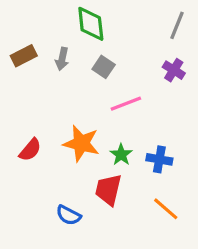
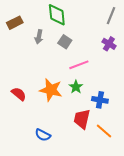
brown rectangle: (24, 56) -> (15, 23), moved
red semicircle: (30, 150) -> (19, 94), turned -91
green star: (121, 155) -> (76, 87), moved
red trapezoid: (108, 190) -> (82, 119), moved

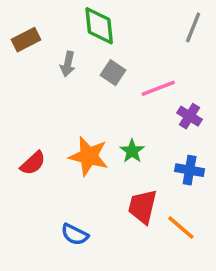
purple cross: (109, 44) -> (190, 116), moved
pink line: (79, 65) -> (158, 88), moved
red semicircle: (19, 94) -> (33, 163), turned 98
blue cross: (100, 100) -> (190, 170), moved

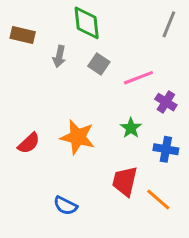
brown rectangle: (26, 40) -> (23, 35), turned 40
green star: (132, 151) -> (131, 128), moved

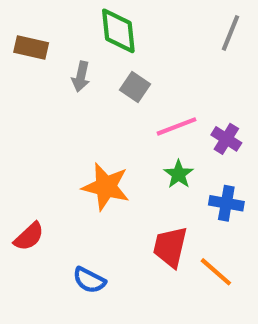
pink line: (138, 78) -> (176, 126), moved
red semicircle: (29, 143) -> (29, 237), moved

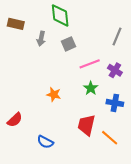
gray line: (230, 33) -> (117, 37), moved
gray square: (135, 87) -> (69, 44), turned 32
orange star: (106, 187) -> (54, 95), size x0.6

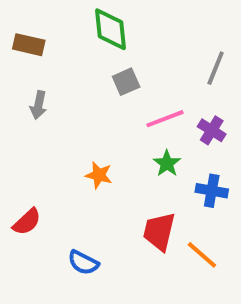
gray arrow: (41, 39) -> (39, 105), moved

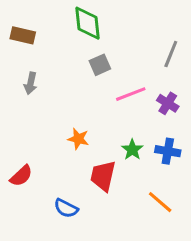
green star: (167, 163) -> (132, 150), moved
red trapezoid: (159, 232) -> (103, 176), moved

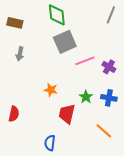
gray line: (171, 54) -> (111, 15), moved
gray square: (100, 65) -> (65, 42), size x1.6
red semicircle: (21, 176) -> (14, 114), turned -35
blue semicircle: (66, 208) -> (50, 143), moved, turned 70

